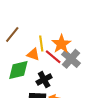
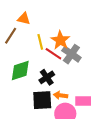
orange triangle: (33, 54) -> (24, 19), moved

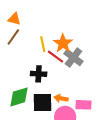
orange triangle: (24, 19) -> (14, 19), moved
green diamond: (20, 70) -> (19, 97), moved
black cross: (47, 77) -> (39, 74), moved, turned 35

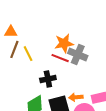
orange star: (63, 43) -> (64, 43), turned -30
yellow line: (43, 44) -> (28, 54), moved

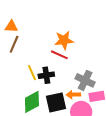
yellow line: (28, 54) -> (32, 73), moved
gray cross: (78, 54) -> (85, 80), moved

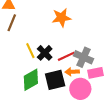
red line: (59, 55) -> (66, 56), moved, turned -48
black cross: (46, 75) -> (45, 53), turned -35

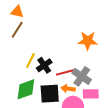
orange star: (62, 18) -> (88, 41), moved
yellow line: (30, 51) -> (30, 60), turned 42

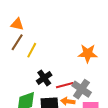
yellow line: (30, 60) -> (32, 50), moved

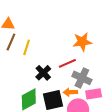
red line: (65, 85) -> (67, 63), moved

